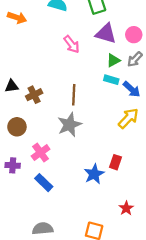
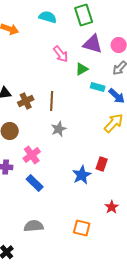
green triangle: (113, 60) -> (82, 69), moved
brown line: (74, 95) -> (52, 101), moved
gray star: (69, 125) -> (59, 129), size x0.7

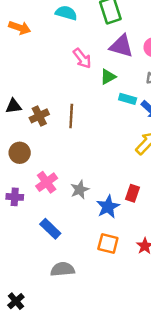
gray star: (59, 129) -> (80, 190), moved
blue rectangle: (35, 183) -> (50, 229), moved
gray semicircle: (34, 226) -> (63, 269), moved
orange square: (82, 228) -> (108, 244), moved

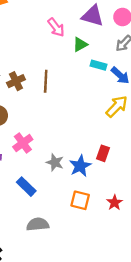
gray star: (80, 190) -> (55, 162), moved, turned -30

